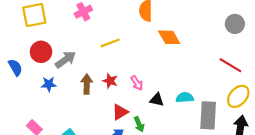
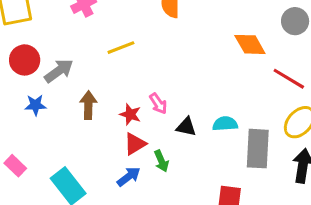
orange diamond: (169, 37) -> (250, 44), moved
red star: (110, 81) -> (130, 114), moved

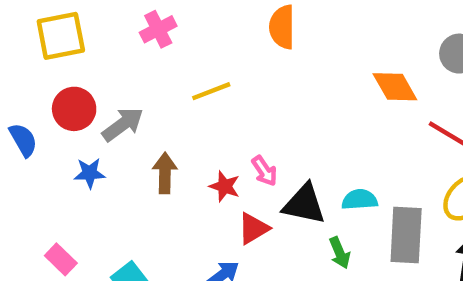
black triangle: (186, 127) -> (304, 204), size x1.5
red triangle: (135, 144) -> (253, 228), moved
green arrow: (161, 161) -> (340, 253), moved

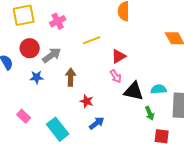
pink cross: (158, 29) -> (58, 21), moved
red star: (225, 186) -> (87, 101), moved
red triangle: (253, 228) -> (119, 56), moved

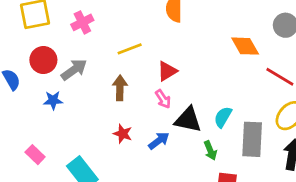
brown arrow: (71, 77) -> (120, 88), moved
cyan semicircle: (159, 89) -> (223, 117), turned -56
blue arrow: (97, 123) -> (159, 141), moved

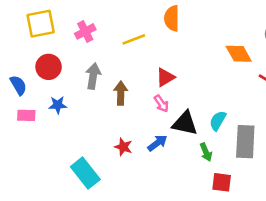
yellow line: (130, 49) -> (134, 39), moved
gray arrow: (74, 70) -> (93, 76), moved, turned -45
red star: (123, 134) -> (123, 147), moved
pink rectangle: (35, 155) -> (26, 115), moved, turned -42

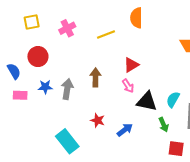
yellow square: (41, 24) -> (32, 22), size x0.7
gray arrow: (93, 76) -> (67, 89), moved
blue arrow: (157, 143) -> (125, 130), moved

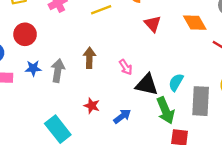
red triangle: (131, 65) -> (153, 24), moved, turned -42
green arrow: (164, 125) -> (165, 110), size x1.6

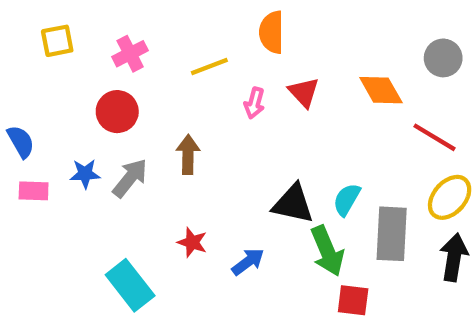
red circle: (25, 34) -> (117, 112), moved
pink arrow: (126, 67) -> (254, 103), moved, turned 49
gray arrow: (58, 71) -> (130, 178), turned 30

